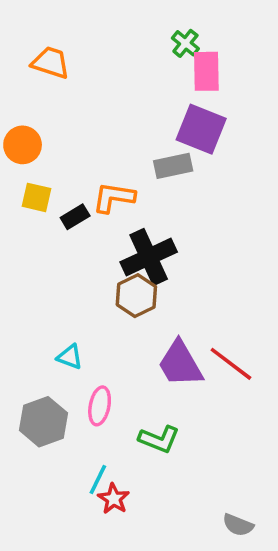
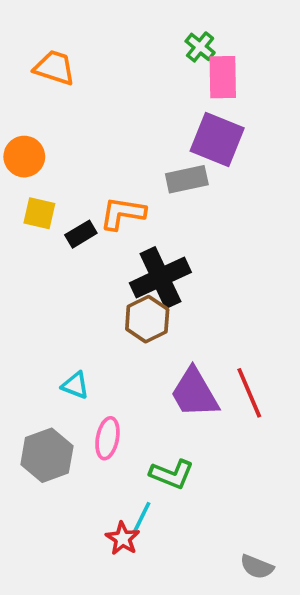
red line: (231, 364) -> (249, 393), turned 30
cyan line: (98, 479) -> (141, 518), moved

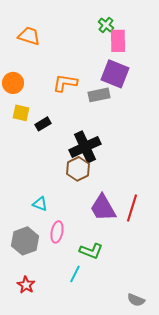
orange L-shape: (123, 213) -> (65, 83), moved
red line: (249, 393) -> (132, 208), turned 40
red star: (123, 538) -> (26, 285), moved

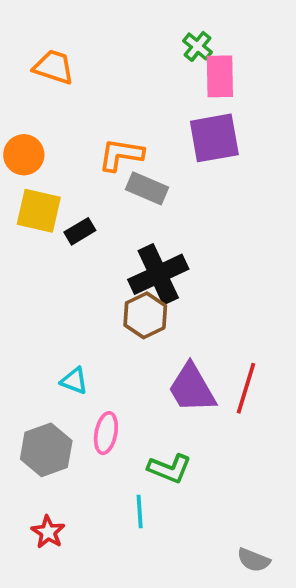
purple square: (115, 74) -> (214, 138), turned -32
gray rectangle: (99, 95) -> (147, 188), moved, turned 35
yellow square: (21, 113) -> (39, 211), size x1.4
cyan line: (75, 274) -> (140, 511), turned -30

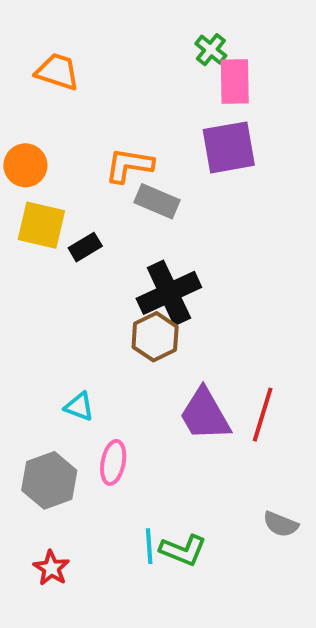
green L-shape: (169, 469) -> (183, 550), moved
gray semicircle: (254, 560) -> (281, 524), moved

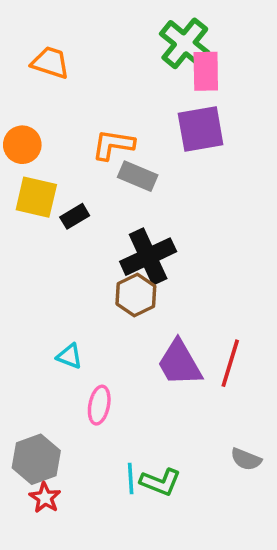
green cross: (211, 50) -> (185, 43), size x1.8
gray hexagon: (49, 480) -> (36, 459), moved

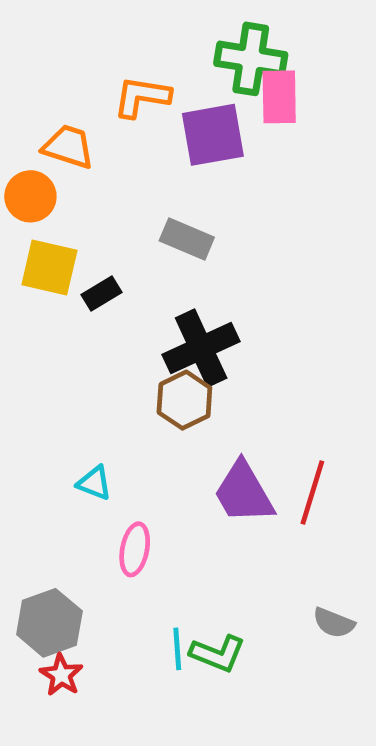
green cross: (185, 43) -> (251, 59), turned -30
orange trapezoid: (50, 63) -> (68, 147), moved
purple square: (201, 129) -> (213, 135), moved
orange L-shape: (113, 145) -> (142, 97), moved

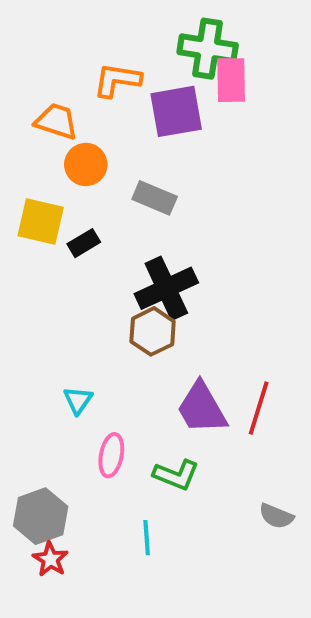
orange circle: (30, 196) -> (86, 165), moved
cyan triangle: (94, 483) -> (78, 400), turned 44
green L-shape: (218, 654) -> (176, 475), moved

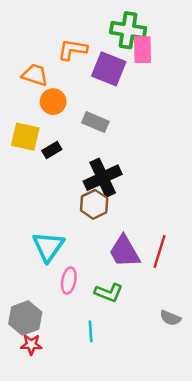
purple square: (176, 111) -> (109, 69), turned 32
cyan triangle: (78, 400) -> (48, 247), size x1.8
red star: (50, 559) -> (31, 345), turned -30

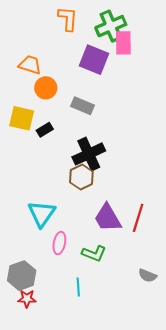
green cross: (128, 30) -> (111, 26), turned -32
orange L-shape: (72, 50) -> (68, 19), moved, turned 85

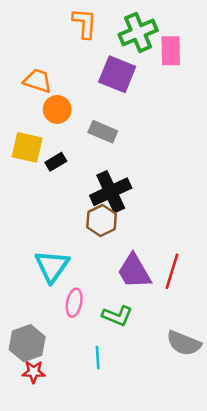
pink rectangle: (123, 43) -> (171, 51), moved
gray semicircle: (147, 276) -> (184, 343), size x1.5

